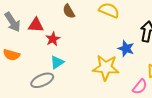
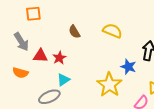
red triangle: (36, 25) -> (40, 56), moved
yellow star: (106, 68) -> (109, 85), turned 30

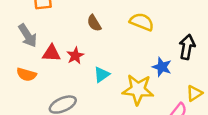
cyan triangle: (63, 80) -> (102, 74), moved
yellow star: (109, 85) -> (138, 90), turned -30

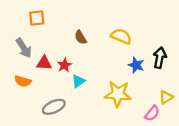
blue star: (162, 67) -> (136, 65), moved
cyan triangle: (102, 74) -> (78, 81), moved

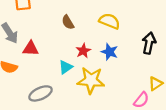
red star: (64, 65) -> (83, 51), moved
blue star: (136, 65) -> (110, 52), moved
yellow star: (118, 94) -> (91, 80), moved

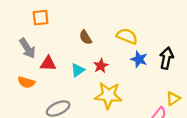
blue star: (110, 52) -> (139, 59), moved
cyan triangle: (66, 67) -> (78, 70), moved

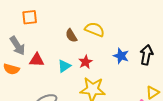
yellow semicircle: (127, 36) -> (95, 29), moved
orange semicircle: (26, 82) -> (11, 69), moved

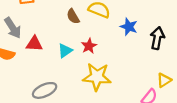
blue star: (121, 56) -> (129, 27), moved

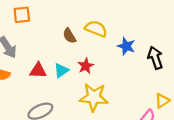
black arrow: (157, 38) -> (155, 58), turned -30
red triangle: (34, 44) -> (38, 71), moved

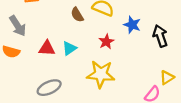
red star: (86, 66) -> (106, 42), moved

